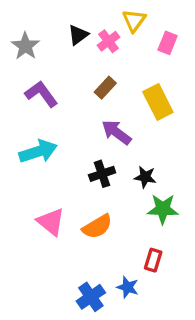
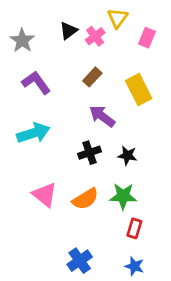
green star: (163, 209) -> (123, 196), moved
blue star: (128, 287) -> (134, 266), moved

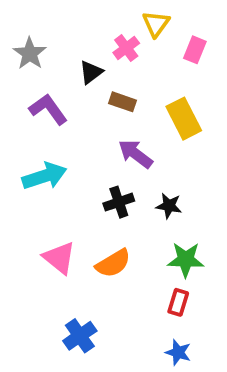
black triangle: (68, 31) -> (91, 72), moved
brown rectangle: (92, 77) -> (123, 102), turned 66
green star: (123, 196) -> (186, 260), moved
blue cross: (80, 261) -> (80, 336), moved

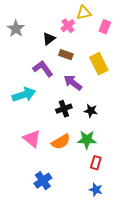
yellow triangle: (156, 24) -> (84, 13), turned 42
purple L-shape: (48, 109) -> (43, 69), moved
green star: (186, 260) -> (87, 140), moved

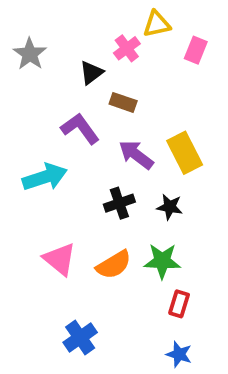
yellow rectangle: (99, 64) -> (185, 153), moved

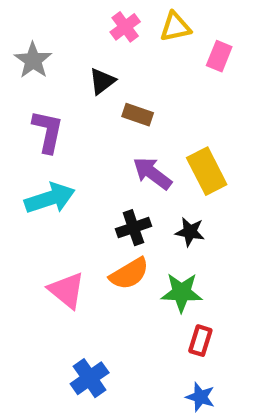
pink cross: (127, 48) -> (125, 27), moved
purple L-shape: (80, 129) -> (48, 131), moved, turned 48
orange semicircle: (114, 265) -> (129, 274), moved

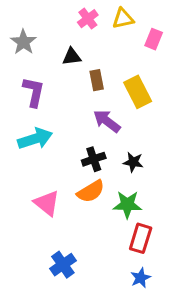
black triangle: (102, 81) -> (72, 57), turned 30
brown rectangle: (138, 115) -> (97, 80), turned 60
yellow rectangle: (207, 171) -> (138, 92), moved
red rectangle: (200, 341) -> (141, 238), size x1.4
blue star: (200, 397) -> (141, 278), turned 30

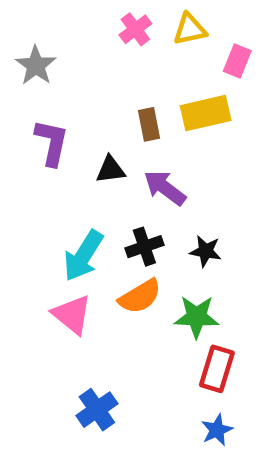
black triangle: (72, 57) -> (110, 170), moved
yellow rectangle: (138, 92) -> (206, 113), moved, turned -76
cyan arrow: (35, 139) -> (83, 256), moved, turned 140

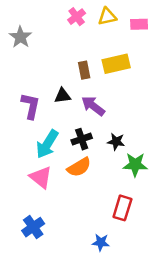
pink rectangle: (237, 61) -> (139, 24), moved, turned 66
purple L-shape: (52, 142) -> (31, 106), moved
green star: (197, 317) -> (135, 165), moved
blue cross: (97, 410) -> (33, 227), moved
blue star: (217, 430) -> (101, 242), moved, turned 30

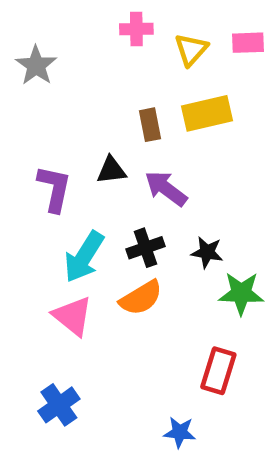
pink cross: (77, 17) -> (136, 29), turned 36
yellow triangle: (107, 17) -> (191, 50), moved, turned -36

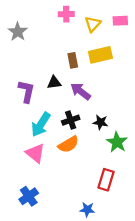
green star: (241, 293) -> (117, 142), turned 30

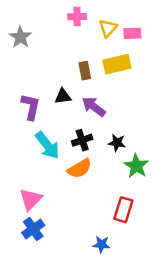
pink rectangle: (120, 21) -> (132, 33), moved
cyan arrow: (41, 124) -> (47, 145), turned -70
pink triangle: (35, 153) -> (31, 199), moved, turned 35

